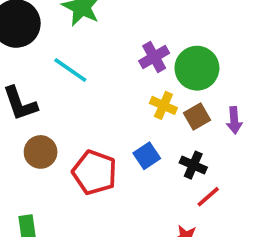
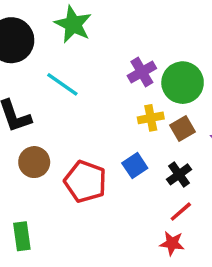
yellow cross: (163, 105) -> (151, 118), turned -35
black cross: (193, 165) -> (179, 174), turned 30
red line: (208, 197) -> (181, 212), moved

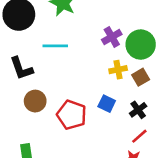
cyan line: (62, 84) -> (55, 46), turned -35
blue square: (135, 166) -> (107, 104), turned -30

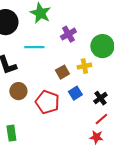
purple cross: (112, 37) -> (68, 34), moved
brown square: (141, 77) -> (62, 72), moved
blue square: (107, 104) -> (75, 93), turned 32

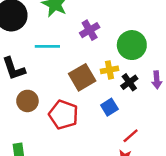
brown square: (62, 72) -> (82, 77), size x1.5
blue square: (75, 93) -> (109, 107), moved
black cross: (100, 98) -> (129, 82), moved

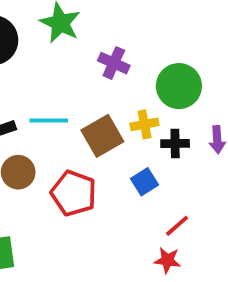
purple cross: (90, 30) -> (114, 63), turned -36
cyan line: (47, 46) -> (49, 121), moved
black cross: (129, 82) -> (175, 143), turned 35

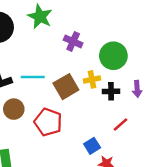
blue square: (144, 182) -> (92, 146), moved
red line: (177, 226) -> (121, 124), moved

